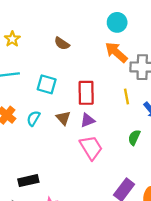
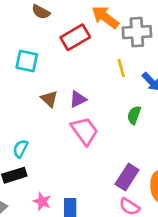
red rectangle: (86, 93) -> (75, 37), moved, turned 65
cyan semicircle: (33, 118) -> (20, 149), moved

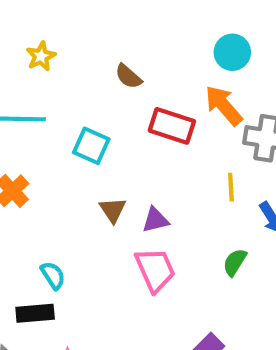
red rectangle: (75, 37) -> (172, 126), turned 36
cyan semicircle: (20, 149) -> (53, 275), turned 108

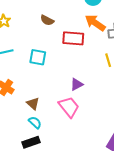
brown triangle: (113, 210) -> (33, 103), moved
pink trapezoid: (155, 270) -> (69, 107), moved

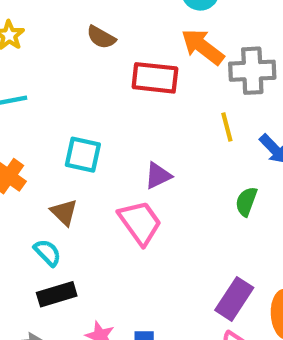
cyan square: (38, 57) -> (83, 155), moved
cyan semicircle: (35, 122) -> (47, 253), moved

